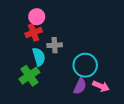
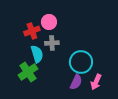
pink circle: (37, 17) -> (49, 22), moved
pink arrow: (101, 86) -> (96, 82), turned 91

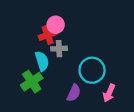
red cross: (32, 31) -> (48, 35), moved
purple semicircle: (76, 82) -> (74, 93), moved

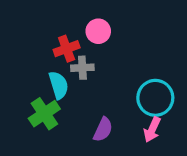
pink circle: (56, 25) -> (98, 31), moved
cyan circle: (92, 70) -> (155, 98), moved

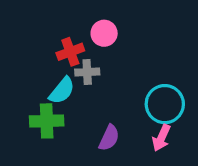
cyan semicircle: (59, 85) -> (62, 91), turned 56
green cross: (44, 114) -> (47, 121), turned 32

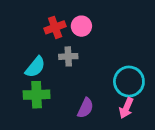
red cross: (70, 52) -> (55, 27), moved
cyan semicircle: (62, 91) -> (35, 67), moved

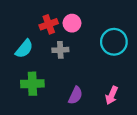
cyan semicircle: (35, 67) -> (24, 49), moved
cyan circle: (129, 82) -> (114, 42), moved

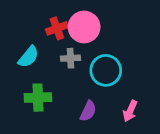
pink circle: (72, 23) -> (84, 27), size x1.5
cyan circle: (114, 42) -> (106, 70), moved

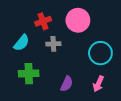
pink circle: (84, 27) -> (78, 20), moved
cyan circle: (106, 70) -> (100, 53), moved

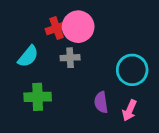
pink circle: (78, 20) -> (78, 27), moved
purple semicircle: (67, 84) -> (101, 102), moved, turned 147

